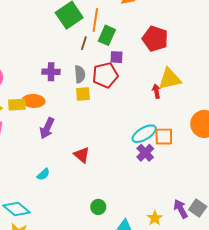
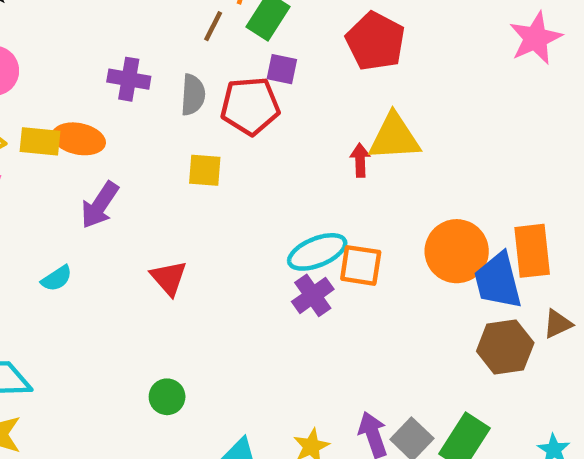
yellow square: (83, 94) -> (205, 170), moved
cyan semicircle: (43, 174) -> (57, 278), moved
green circle: (98, 207) -> (167, 397), moved

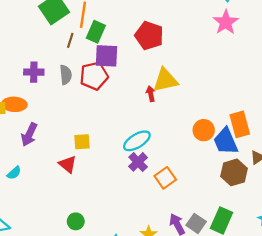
purple square: (282, 69) -> (106, 56), size x1.6
yellow square: (205, 170) -> (82, 142), moved
orange circle: (457, 251) -> (204, 130), size x0.7
orange square: (361, 265) -> (165, 178), moved, turned -35

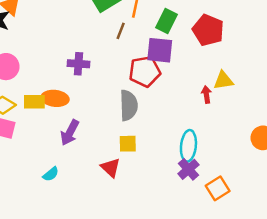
green rectangle: (96, 32) -> (166, 21), moved
gray semicircle: (66, 75) -> (129, 105), moved, size x1.4
yellow triangle: (165, 80) -> (223, 80), size x0.7
cyan ellipse: (137, 141) -> (188, 146), turned -56

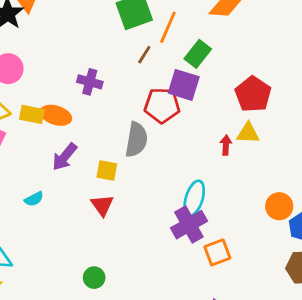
red pentagon: (208, 30) -> (253, 94), moved
yellow square: (128, 144) -> (107, 171), moved
purple cross: (188, 169) -> (189, 225), size x1.4

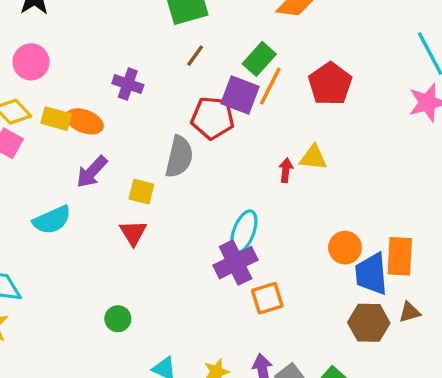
orange line: (168, 27) -> (270, 86), moved
red pentagon: (253, 94) -> (330, 84), moved
cyan semicircle: (34, 199) -> (52, 220), size x1.6

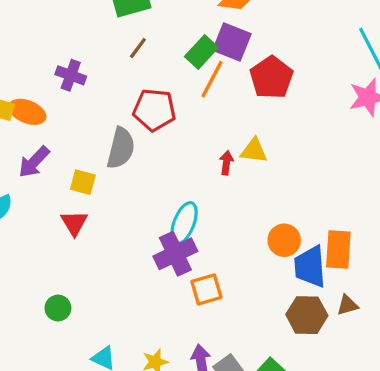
purple square: (240, 95) -> (232, 42), moved

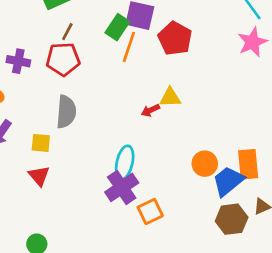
red pentagon: (154, 110) -> (63, 59), moved
red arrow: (226, 163) -> (150, 110), turned -114
blue trapezoid: (310, 267) -> (228, 181), turned 64

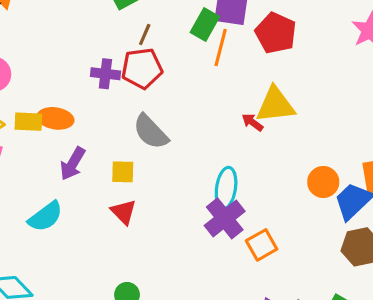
purple cross: (18, 61) -> (105, 74), moved
yellow triangle: (170, 97) -> (275, 105), size x1.5
red arrow: (150, 110) -> (252, 122), turned 66
gray semicircle: (66, 112) -> (151, 132), turned 136

